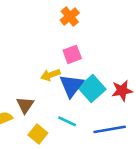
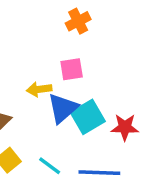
cyan line: (67, 121) -> (50, 166), moved

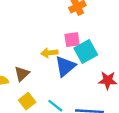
cyan square: (88, 117) -> (86, 51), moved

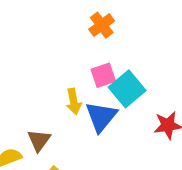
yellow arrow: (49, 53) -> (74, 101), turned -84

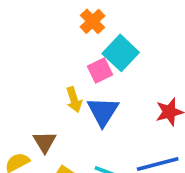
cyan square: (127, 89) -> (121, 53), moved

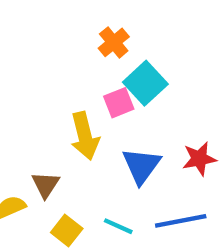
yellow arrow: (74, 100) -> (85, 136), size x1.5
blue triangle: (103, 111) -> (141, 166), moved

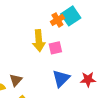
cyan square: (145, 83) -> (71, 16), moved
yellow arrow: (85, 136) -> (39, 41), moved

